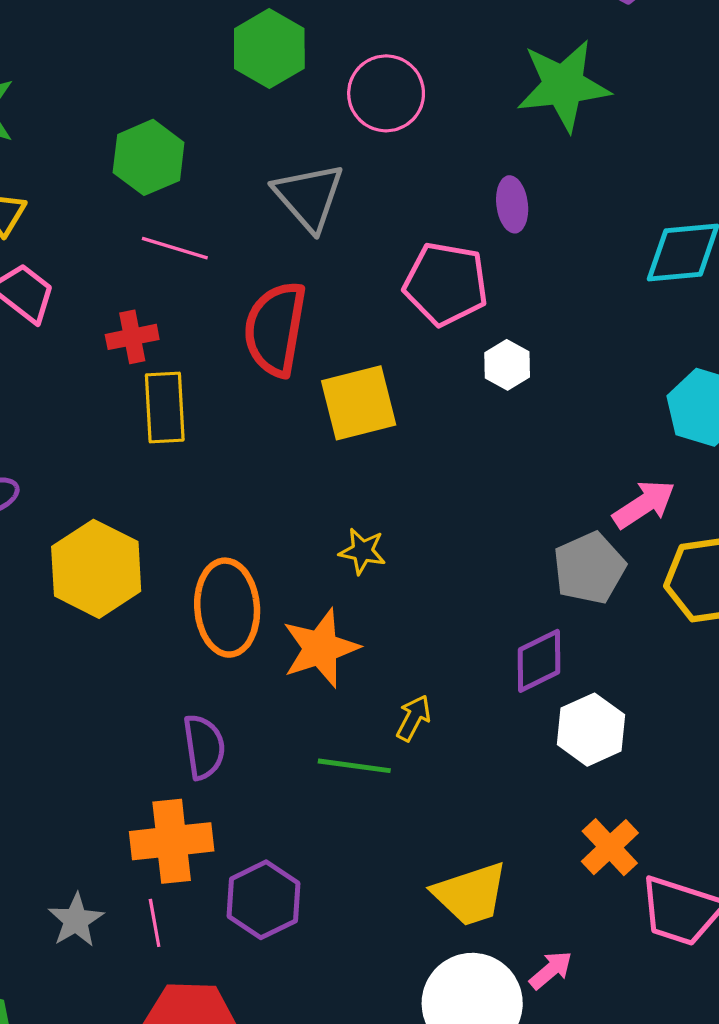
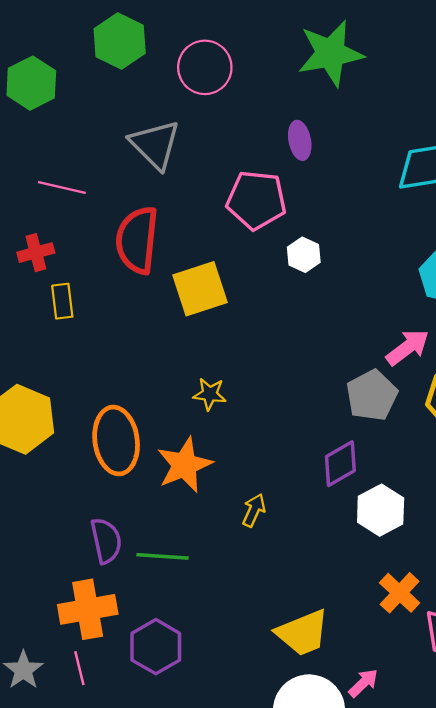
green hexagon: (149, 157) -> (31, 83), moved
yellow rectangle: (165, 407) -> (62, 301), size x0.7
green line: (354, 766) -> (163, 556), moved

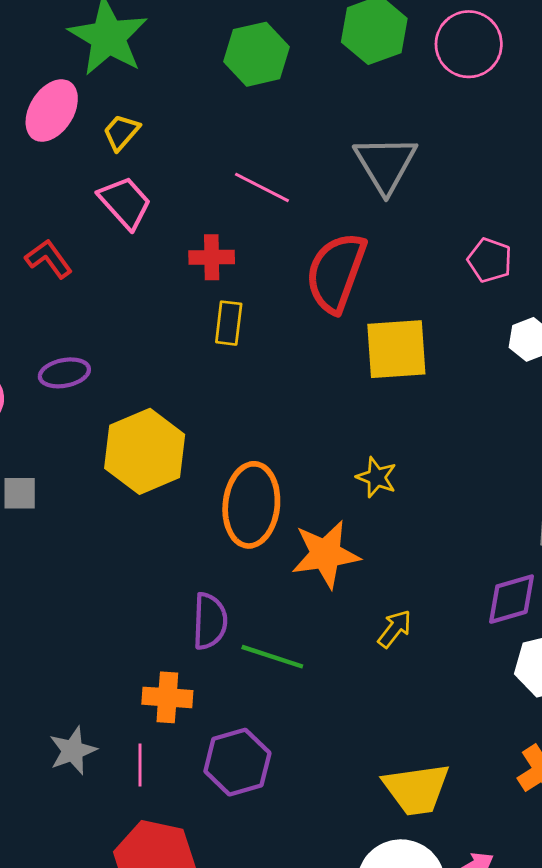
pink circle: (205, 67) -> (469, 44), moved
pink pentagon: (256, 200) -> (490, 260), size x0.6
orange cross: (88, 609) -> (167, 697), size x0.7

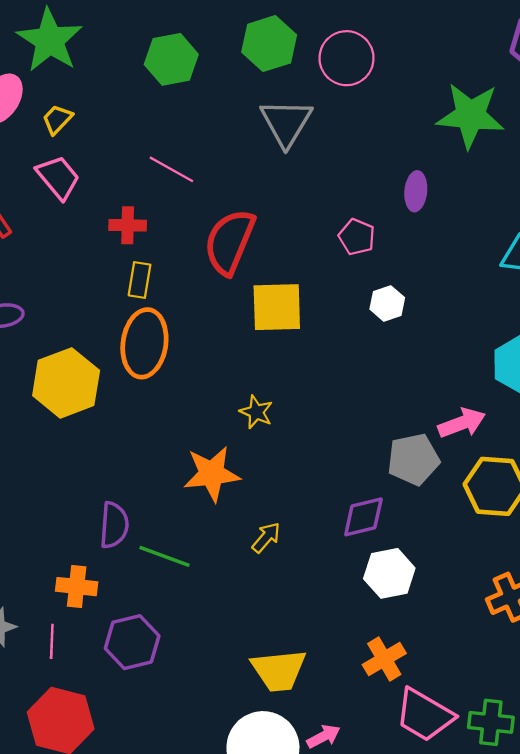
gray triangle: (385, 164) -> (286, 123), moved
orange ellipse: (251, 505) -> (144, 343), moved

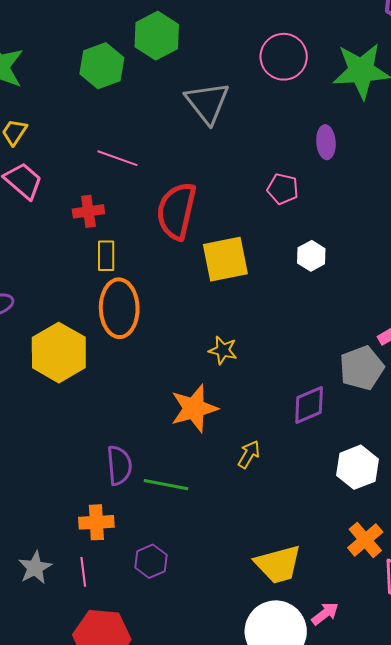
green hexagon: (269, 44) -> (157, 36), moved
pink circle: (347, 58) -> (284, 57), moved
white hexagon: (387, 303) -> (311, 256), moved
purple diamond: (363, 517) -> (309, 405), moved
purple hexagon: (132, 642) -> (151, 561), size x0.7

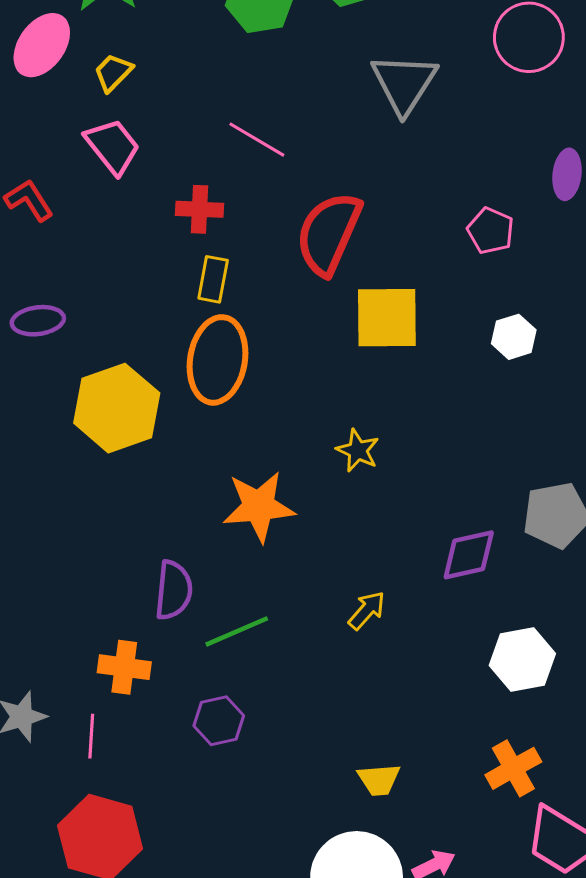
orange star: (194, 408) -> (259, 506), moved
green line: (166, 485) -> (237, 631), turned -45
purple hexagon: (151, 561) -> (219, 721), moved
yellow trapezoid: (278, 564) -> (379, 780), size x0.6

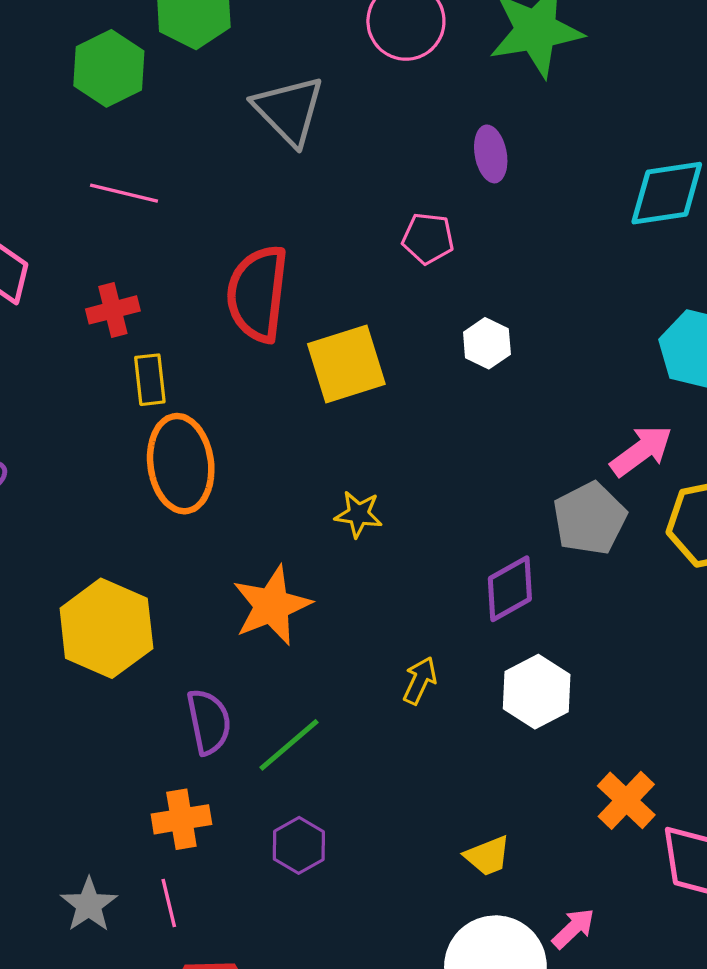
pink line: (257, 140) -> (124, 193), moved
yellow hexagon: (117, 408) -> (106, 628), moved
white hexagon: (522, 660) -> (537, 692), moved

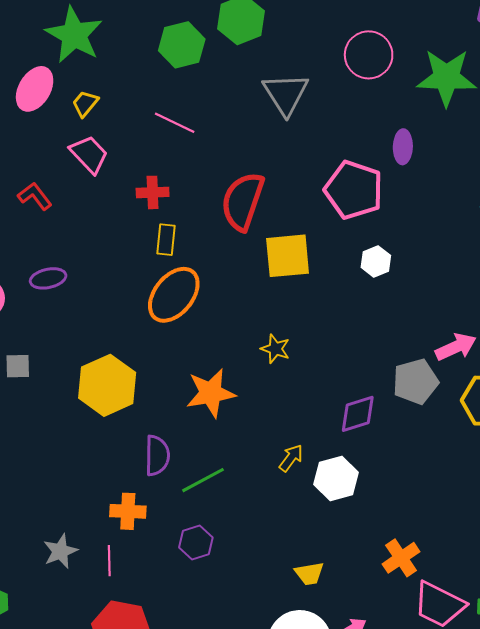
pink pentagon: (428, 238) -> (354, 190), size x1.8
orange ellipse: (181, 464) -> (174, 295), turned 34
white hexagon: (537, 692) -> (336, 478), moved

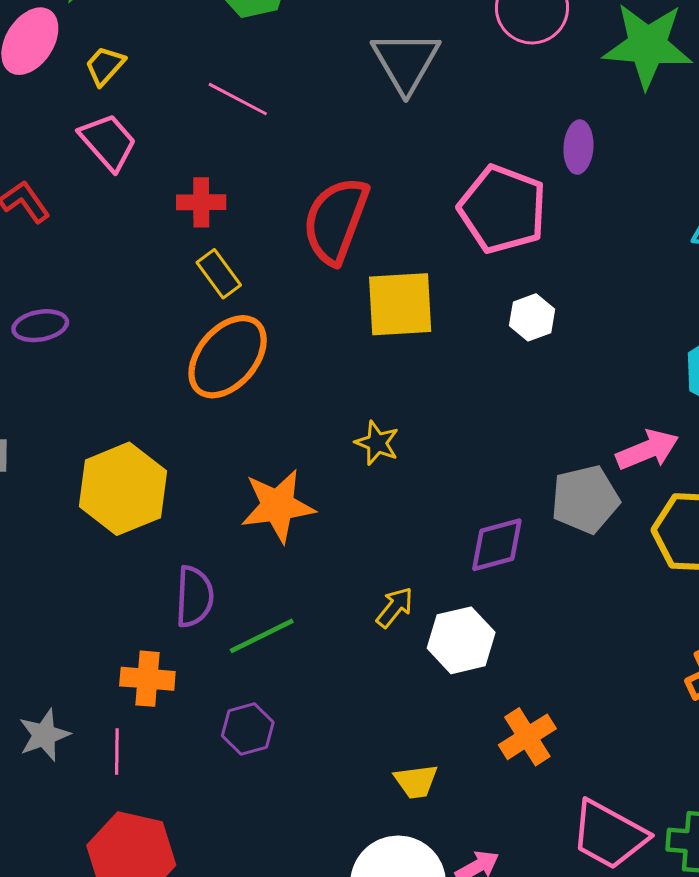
yellow rectangle: (166, 240) -> (219, 274), turned -44
orange cross: (401, 558) -> (527, 737), moved

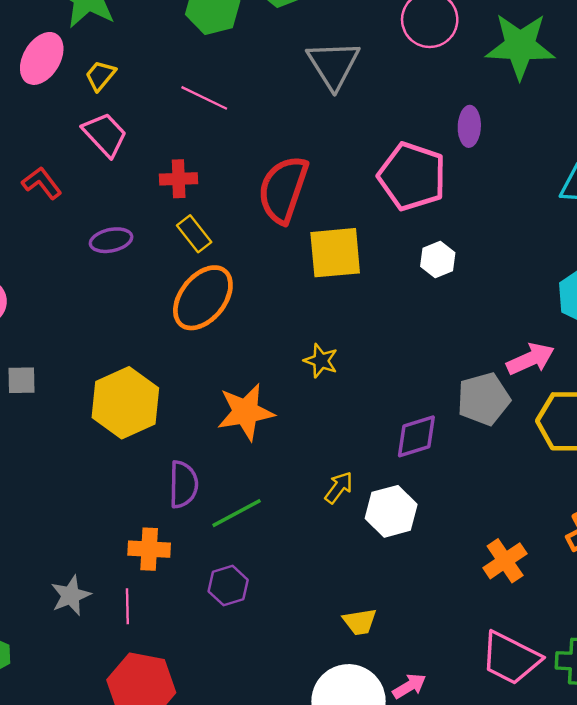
purple ellipse: (40, 326) -> (111, 240), moved
orange cross: (527, 737) -> (505, 561), moved

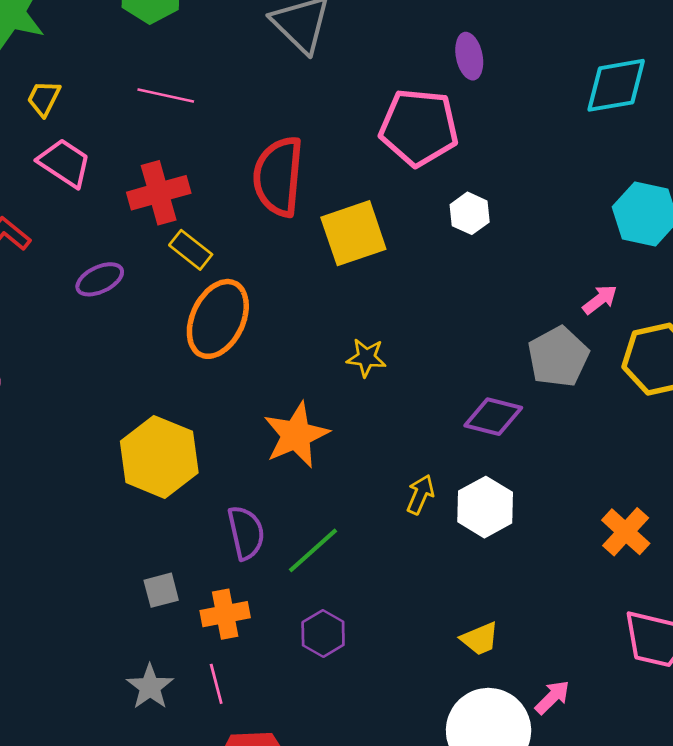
red cross: (179, 179) -> (159, 193), size x1.4
pink arrow: (530, 359) -> (600, 300), size x0.7
gray square: (22, 380) -> (161, 590), moved
purple diamond: (416, 436) -> (493, 417), turned 45

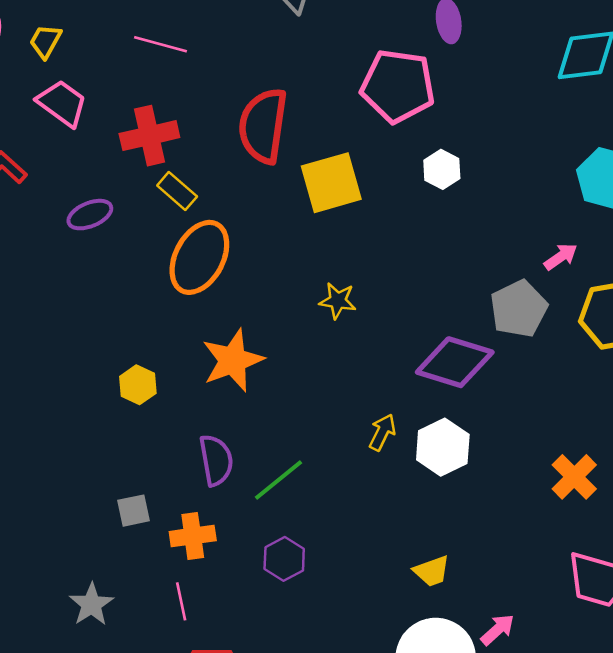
purple diamond: (493, 417) -> (455, 362), size x1.4
orange star: (296, 435) -> (233, 360), moved
yellow hexagon: (159, 457) -> (138, 385), size x0.5
gray star: (150, 687) -> (91, 604), moved

